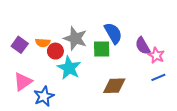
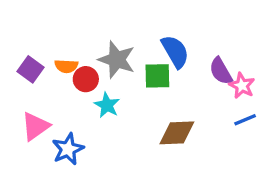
cyan star: (69, 68) -> (107, 105), size x0.7

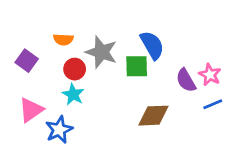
orange semicircle: (66, 66) -> (63, 39), moved
purple semicircle: (221, 71) -> (186, 80), moved
cyan star: (107, 105) -> (73, 94), moved

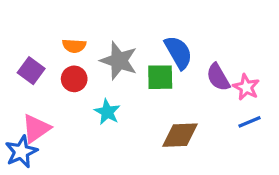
red circle: (75, 69) -> (74, 79), moved
purple semicircle: (186, 80) -> (218, 77), moved
cyan star: (73, 94) -> (107, 112), moved
blue star: (59, 130) -> (21, 152), moved

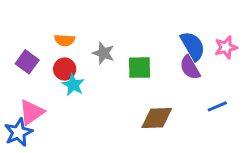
blue semicircle: (178, 52) -> (193, 46), moved
gray star: (119, 61) -> (103, 53), size x0.7
pink star: (246, 87) -> (226, 47), moved, turned 30
cyan star: (107, 112) -> (73, 85), moved

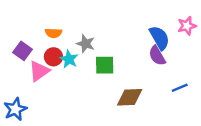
pink star: (226, 47) -> (187, 26), moved
green square: (140, 68) -> (105, 65), moved
cyan star: (73, 85) -> (69, 59), moved
pink triangle: (31, 112) -> (39, 71), moved

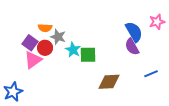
gray star: (86, 44) -> (58, 37), moved
purple square: (22, 51) -> (30, 43), moved
cyan star: (69, 59) -> (73, 50), moved

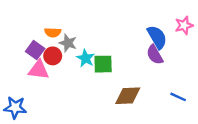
pink triangle: (33, 60) -> (39, 70), turned 42
blue line: (151, 74) -> (178, 97), moved, turned 48
blue star: (13, 92) -> (15, 107), turned 30

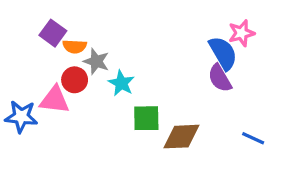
pink star: (184, 25) -> (241, 33), moved
purple square: (35, 50) -> (53, 33), moved
green square: (103, 64) -> (146, 118), moved
blue star: (15, 107) -> (21, 117), moved

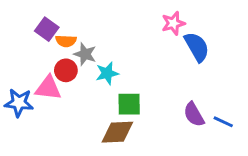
pink star: (241, 33) -> (173, 23), moved
purple semicircle: (220, 78) -> (194, 114), moved
cyan star: (121, 83) -> (107, 73), turned 30
brown diamond: (181, 137) -> (117, 132), moved

